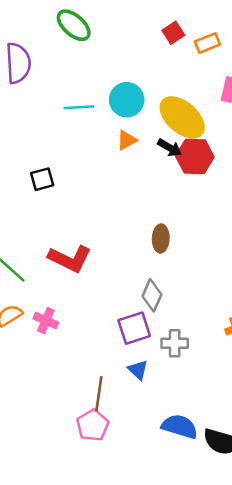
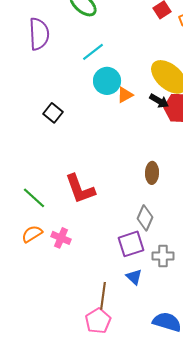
cyan circle: (127, 100) -> (107, 81), moved
cyan line: (79, 107) -> (93, 52), moved, turned -35
black square: (42, 179) -> (53, 113), moved, turned -36
red L-shape: (70, 259) -> (80, 189), turned 44

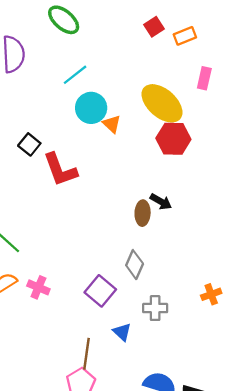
orange triangle: (125, 95) -> (112, 124), turned -48
black arrow: (159, 101) -> (161, 202), moved
red L-shape: (80, 189) -> (60, 170), moved
purple square: (131, 244) -> (100, 291), moved, turned -32

